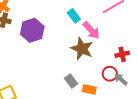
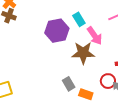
purple hexagon: (32, 30) -> (57, 31), moved
brown star: (82, 49) -> (83, 53), turned -30

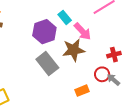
gray rectangle: (69, 84) -> (47, 64), moved, size x1.6
orange rectangle: (86, 94) -> (82, 91), turned -32

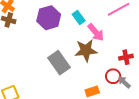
purple hexagon: (44, 32) -> (49, 18), moved

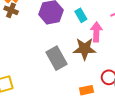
pink arrow: (96, 32) -> (96, 32), turned -144

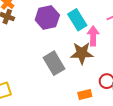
cyan rectangle: (81, 15) -> (77, 20), size x1.5

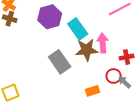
cyan rectangle: (77, 20) -> (78, 29), moved
pink arrow: (93, 36) -> (103, 43), moved

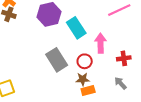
brown star: (87, 50) -> (83, 79), moved, size x0.6
red circle: (114, 76) -> (85, 61), moved

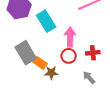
red circle: (85, 61) -> (69, 56), moved
orange rectangle: (88, 91) -> (40, 63), moved, turned 48

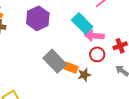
cyan rectangle: (46, 21) -> (82, 23), moved
pink arrow: (70, 37) -> (94, 36), turned -72

